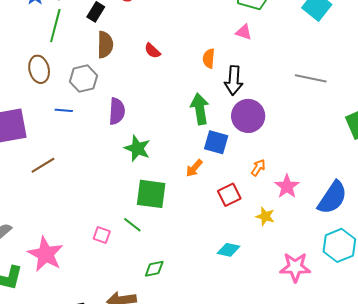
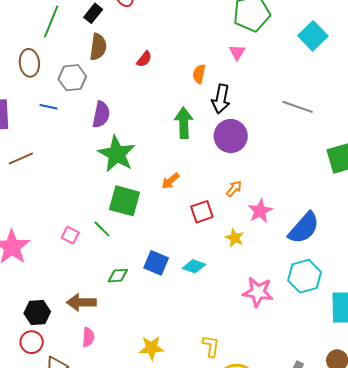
pink triangle: (244, 32) -> (237, 52), turned 36
red semicircle: (152, 51) -> (144, 59), turned -102
blue square: (216, 142) -> (156, 263), moved
green star: (137, 148) -> (117, 154), size x1.4

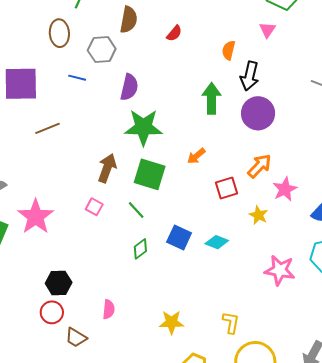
green star: (117, 154) -> (143, 127), turned -30
orange arrow: (234, 189) -> (260, 166), size x1.5
green line: (102, 229) -> (136, 210), moved
green diamond: (118, 276) -> (140, 249), turned -35
brown arrow: (81, 302) -> (107, 168), moved, turned 108

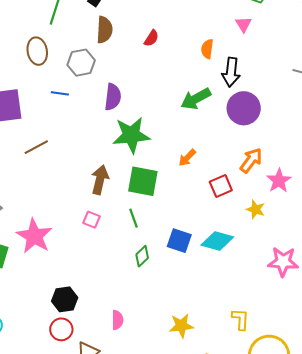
green arrow: (211, 98) -> (196, 99), turned -112
green line: (136, 210) -> (133, 218), turned 30
cyan diamond: (217, 242) -> (217, 241), size x1.4

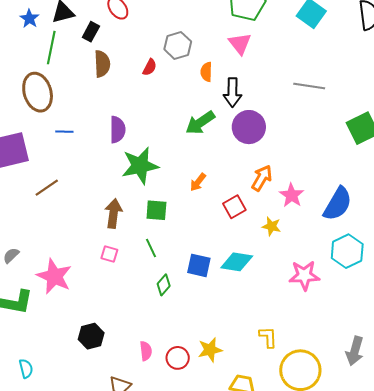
pink triangle: (244, 24) -> (240, 44), size x1.4
brown ellipse: (37, 51) -> (38, 92), size x1.4
gray hexagon: (81, 63) -> (178, 45), moved
green square: (143, 181) -> (156, 210), size x0.7
red circle: (61, 329) -> (178, 358), moved

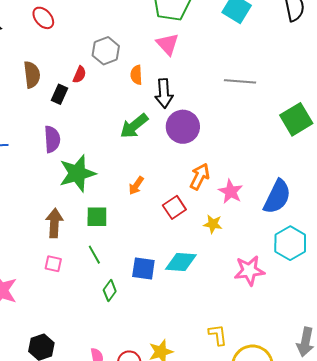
black rectangle: (91, 32) -> (60, 94), moved

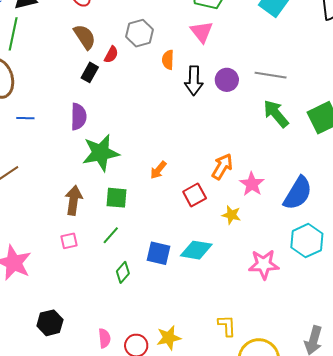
brown semicircle: (32, 75) -> (85, 37), moved, turned -32
green arrow: (134, 126) -> (276, 114), moved, turned 84
purple circle: (183, 127) -> (227, 80), moved, size x0.7
green line: (94, 255) -> (111, 235), turned 66
pink square: (53, 264) -> (69, 241), turned -30

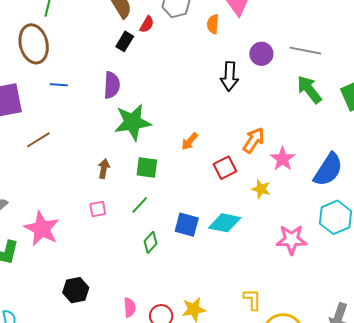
orange semicircle: (168, 60) -> (213, 24), moved
black arrow: (194, 81) -> (229, 76), moved
brown arrow: (74, 200) -> (104, 169), size x0.7

